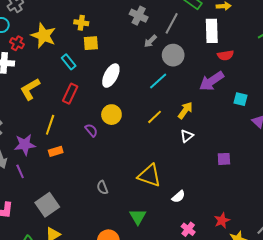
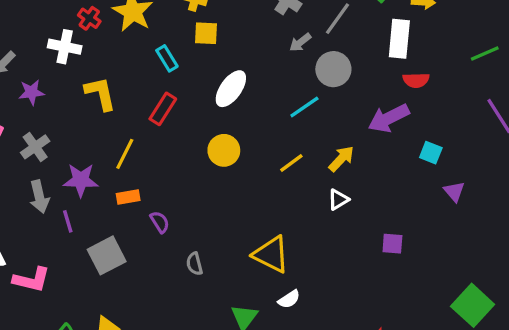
yellow L-shape: (30, 89) -> (100, 94), turned 100
purple semicircle: (91, 130) -> (160, 222), moved
white semicircle: (178, 197) -> (289, 299), moved
gray square: (47, 205) -> (107, 255), moved

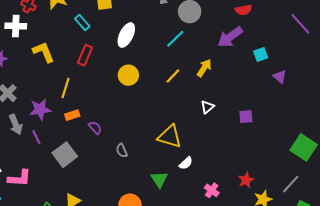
cyan square: (431, 153) -> (261, 54), turned -32
white triangle: (338, 200) -> (207, 107), moved

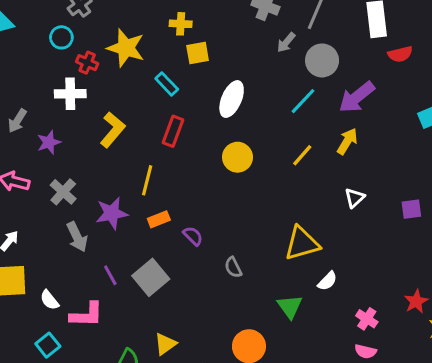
purple arrow: (230, 37) -> (357, 97), moved
yellow L-shape: (44, 52) -> (113, 130), turned 65
yellow triangle: (170, 136) -> (302, 243), turned -30
purple line: (36, 137) -> (110, 275), moved

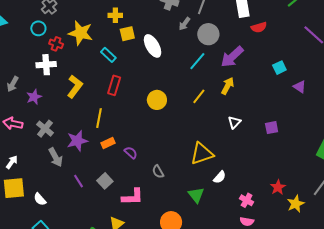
white ellipse: (232, 99) -> (153, 46), moved, turned -50
gray square: (151, 277) -> (105, 181), size x0.7
pink L-shape: (86, 315) -> (133, 197), moved

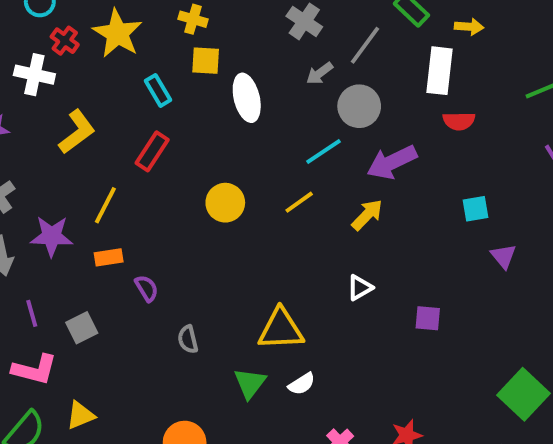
yellow line: (199, 96) -> (299, 202), moved
green triangle: (196, 195) -> (250, 383), moved
pink L-shape: (133, 197) -> (35, 370), moved

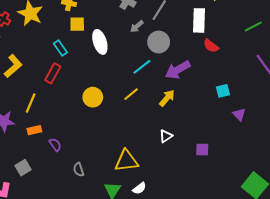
cyan rectangle: (158, 90) -> (60, 48), moved
red semicircle: (459, 121) -> (211, 46), turned 42

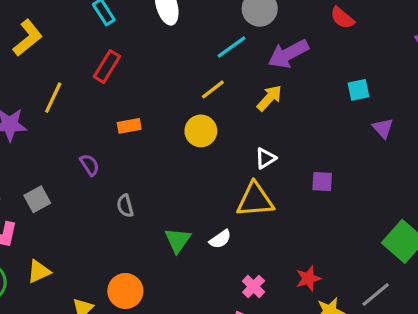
red rectangle: (53, 73) -> (107, 67), moved
yellow circle: (93, 97) -> (201, 131), moved
orange rectangle: (34, 130) -> (129, 126), moved
yellow triangle: (126, 161) -> (255, 200), moved

